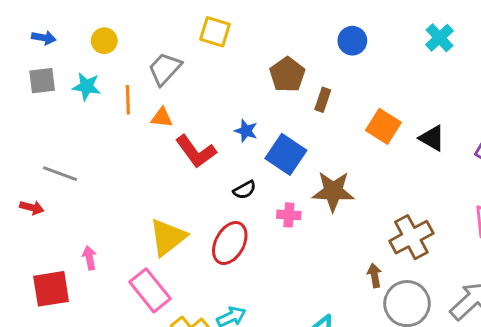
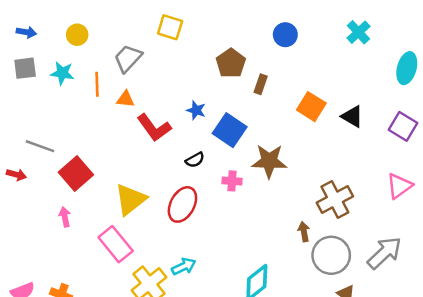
red square: (51, 289) -> (76, 173), moved, turned -32

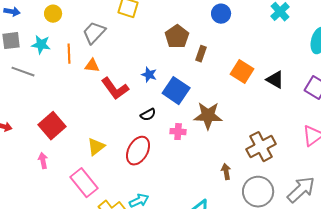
gray line: (40, 146) -> (23, 72), moved
yellow triangle: (130, 200) -> (96, 147), size x0.7
brown arrow: (304, 232) -> (226, 172), moved

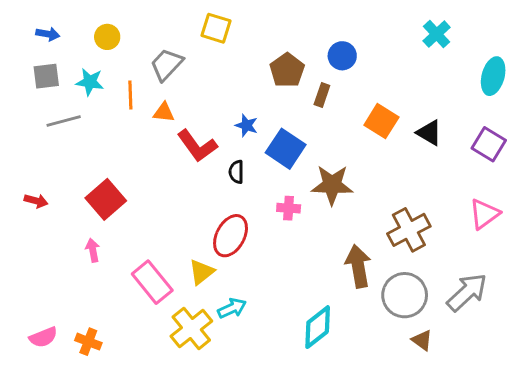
blue circle: (221, 14) -> (342, 56), moved
gray line: (23, 72) -> (64, 121), turned -35
black semicircle: (148, 115) -> (236, 172), moved, turned 119
yellow triangle: (96, 147) -> (201, 272), moved
brown arrow: (226, 172) -> (358, 266), size x1.8

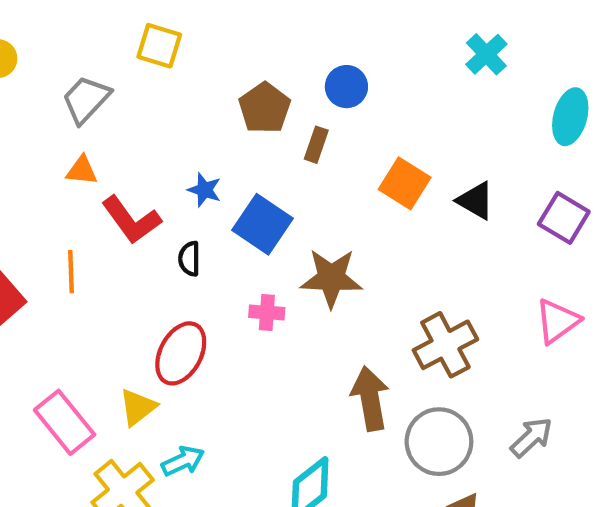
orange line: (130, 95) -> (71, 272), moved
gray arrow: (467, 292) -> (532, 437), size x0.7

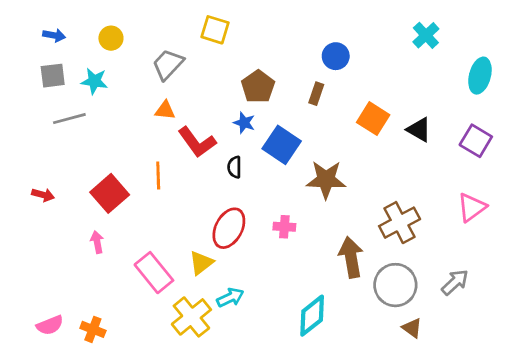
brown pentagon: (265, 108) -> (258, 87), moved
pink cross: (267, 313) -> (284, 227), moved

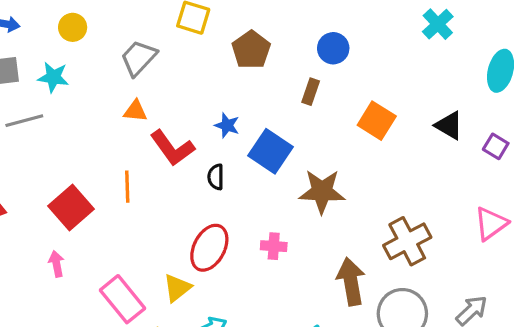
brown pentagon: (258, 87) -> (251, 50), moved
black triangle: (419, 130) -> (449, 125), moved
purple square: (476, 141) -> (496, 146), size x0.7

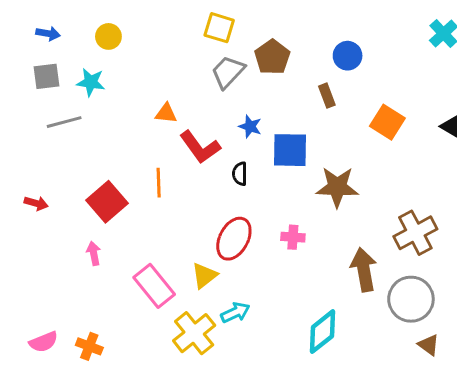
gray trapezoid: (139, 58) -> (228, 72), moved
brown rectangle: (311, 92) -> (327, 96), turned -40
blue square: (270, 151) -> (290, 150), turned -33

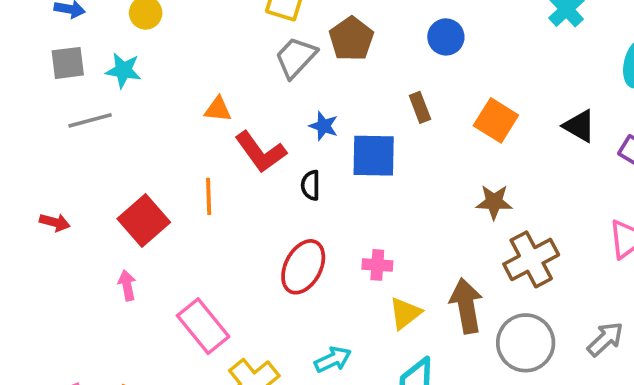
brown rectangle: (327, 96) -> (420, 107), moved
brown star: (337, 187) -> (494, 202), moved, size x0.7
yellow triangle: (204, 276) -> (405, 313), moved
cyan arrow: (235, 312) -> (333, 360), moved

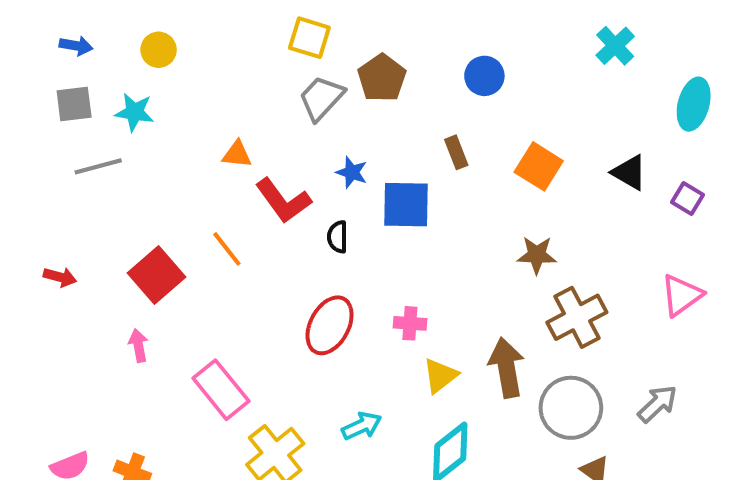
orange line: (209, 196) -> (227, 249), turned -36

